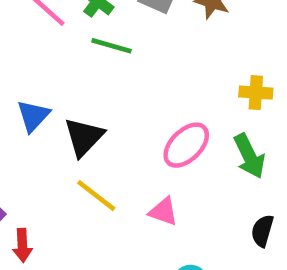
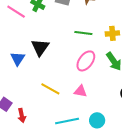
green line: (111, 46) -> (83, 33), moved
black triangle: (84, 137) -> (40, 47), moved

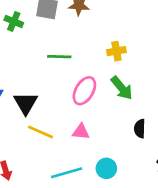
green line: (83, 33) -> (59, 57), moved
black triangle: (40, 47) -> (26, 103), moved

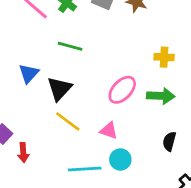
green line: (59, 57) -> (70, 46), moved
green arrow: (122, 88) -> (161, 96), turned -60
cyan circle: (106, 168) -> (120, 159), moved

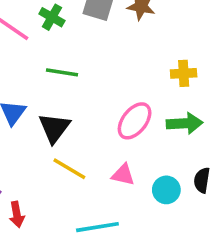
cyan circle: (120, 159) -> (166, 190), moved

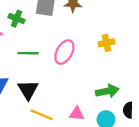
pink ellipse: (135, 121) -> (64, 52), moved
green arrow: (185, 123) -> (107, 91), moved

